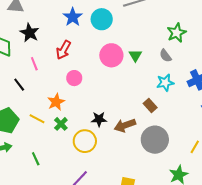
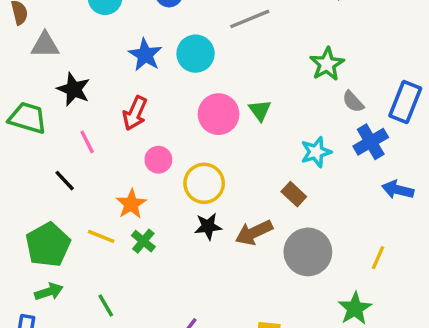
gray semicircle: (165, 56) -> (353, 102), moved
yellow circle: (85, 141) -> (204, 183), moved

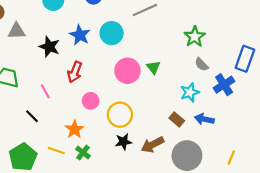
black star: (74, 89) -> (49, 47), moved
gray semicircle: (353, 102) -> (202, 64), moved
blue arrow: (398, 190) -> (204, 119), moved

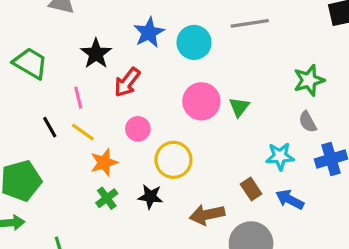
black star: (49, 47) -> (96, 54), moved
black star: (123, 142) -> (150, 197), moved
yellow line: (56, 150) -> (83, 132), moved

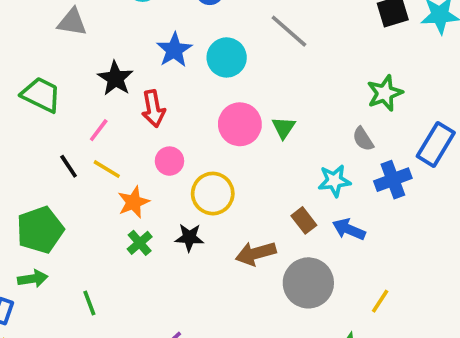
gray line: (250, 23) -> (289, 31), turned 54
green star: (309, 80) -> (385, 93), moved
red arrow: (127, 82) -> (153, 109), turned -44
pink line: (78, 98) -> (99, 130), turned 55

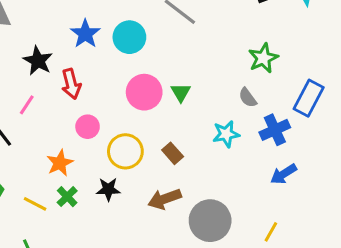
yellow line: (107, 169) -> (35, 204), moved
brown rectangle: (304, 220) -> (173, 153), moved
blue arrow: (349, 229) -> (284, 174), moved, turned -52

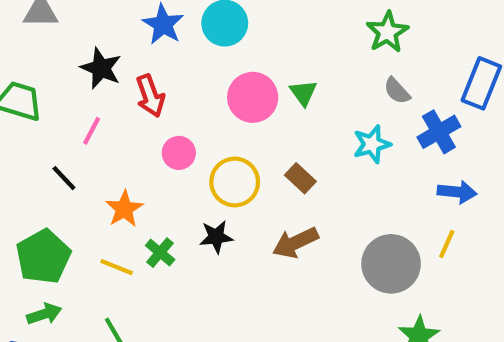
green star: (263, 58) -> (387, 32), moved
orange star: (60, 163) -> (124, 209), moved
blue arrow: (284, 174) -> (457, 192), turned -136
gray circle: (210, 221) -> (391, 264), moved
yellow line: (271, 232) -> (447, 244), moved

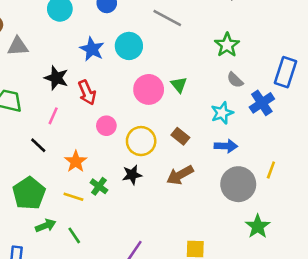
blue arrow: (457, 192) -> (226, 146), moved
green arrow: (44, 314) -> (46, 226), moved

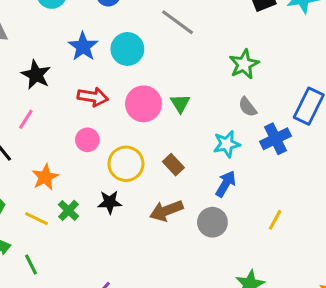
red arrow: (87, 93) -> (93, 97), moved, turned -65
blue arrow: (226, 146) -> (226, 184), turned -70
gray circle: (238, 184) -> (212, 222), moved, size x0.7

